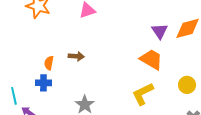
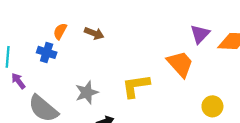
yellow L-shape: (143, 94) -> (136, 86), moved

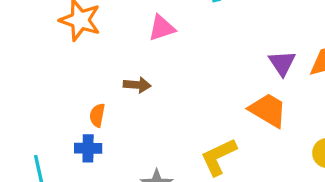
brown arrow: (94, 33) -> (137, 85), moved

